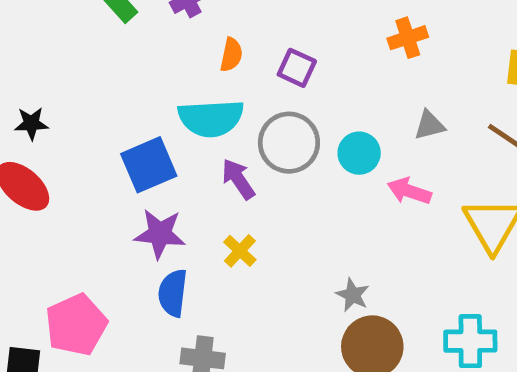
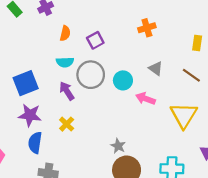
purple square: (297, 68) -> (95, 40), turned 35
cyan semicircle: (211, 118) -> (65, 62), moved, size x0.6
gray triangle: (429, 125) -> (156, 68), turned 48

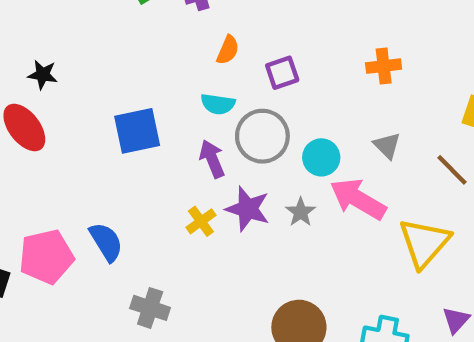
pink arrow: (146, 99) -> (358, 199), size x1.5
purple star: (30, 115) -> (248, 209), moved
blue semicircle: (35, 143) -> (106, 242), moved, turned 130
gray star: (118, 146) -> (301, 212), moved

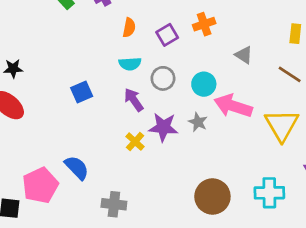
orange cross: (384, 66) -> (204, 24), moved
blue square: (137, 131) -> (82, 92), size x0.7
gray circle: (262, 136) -> (163, 78), size x0.7
gray triangle: (387, 146) -> (244, 55), moved

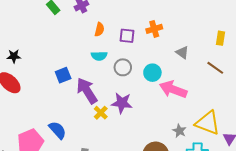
purple square: (167, 35) -> (127, 36), turned 35
purple arrow: (134, 100) -> (87, 91), moved, size x1.5
gray star: (198, 122) -> (179, 131), moved
yellow triangle: (282, 125) -> (208, 123), moved, turned -40

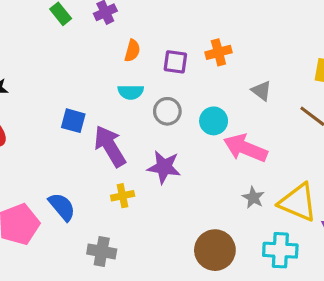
blue square: (63, 75) -> (73, 121), turned 35
yellow cross: (101, 113) -> (123, 196), moved, turned 32
gray star: (179, 131) -> (253, 198), moved

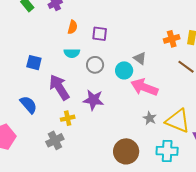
orange cross: (218, 52) -> (172, 39), moved
gray triangle: (261, 91) -> (140, 58), moved
blue square: (73, 121) -> (34, 63), moved
blue semicircle: (62, 207) -> (28, 105), moved
gray cross: (102, 251) -> (55, 140), moved, turned -36

